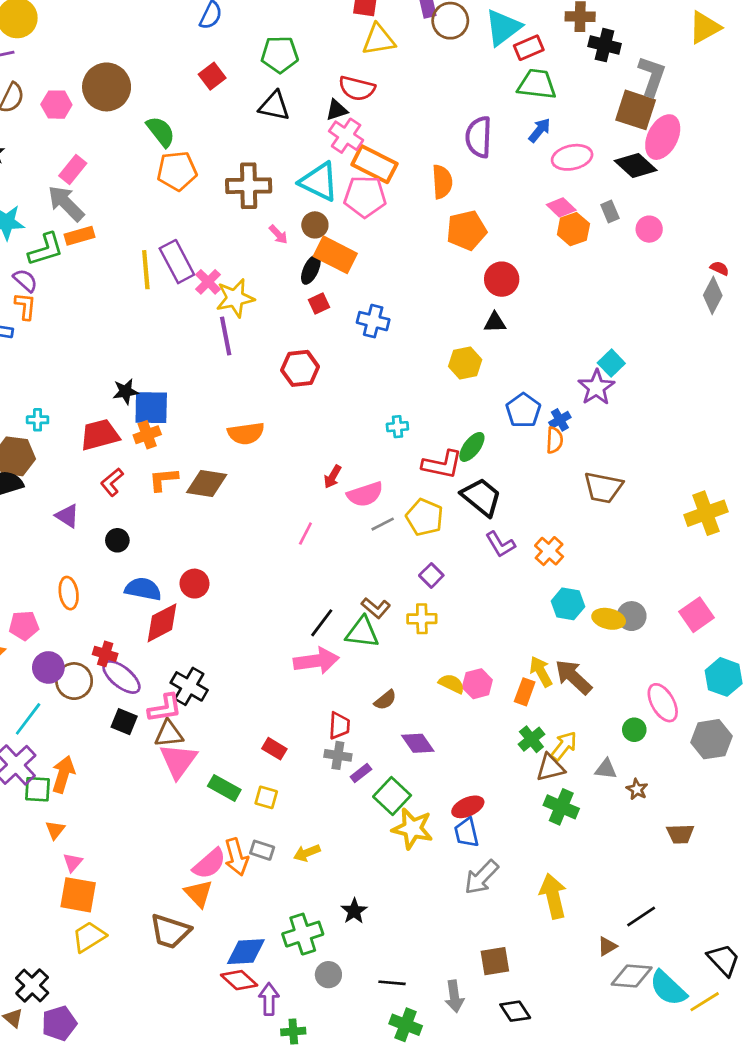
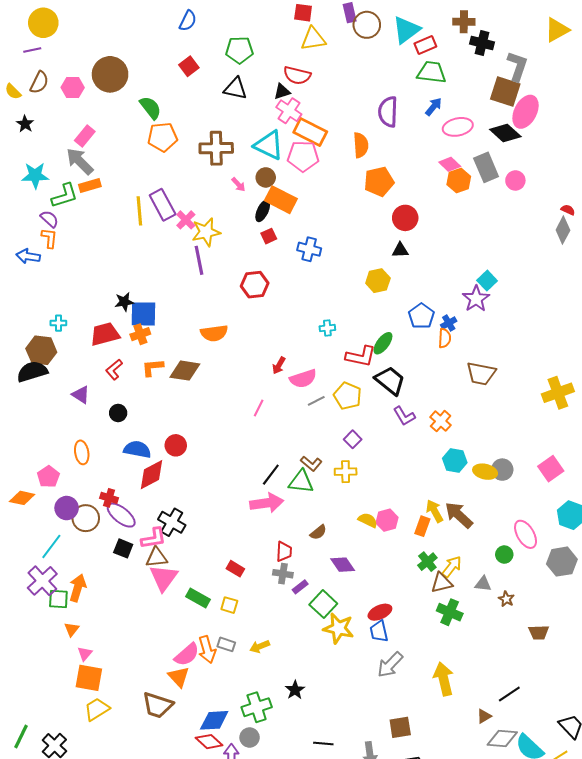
gray rectangle: (610, 211) -> (486, 167), size x1.8
pink pentagon: (24, 626) -> (48, 477), turned -30
gray circle: (328, 975) -> (250, 737), moved

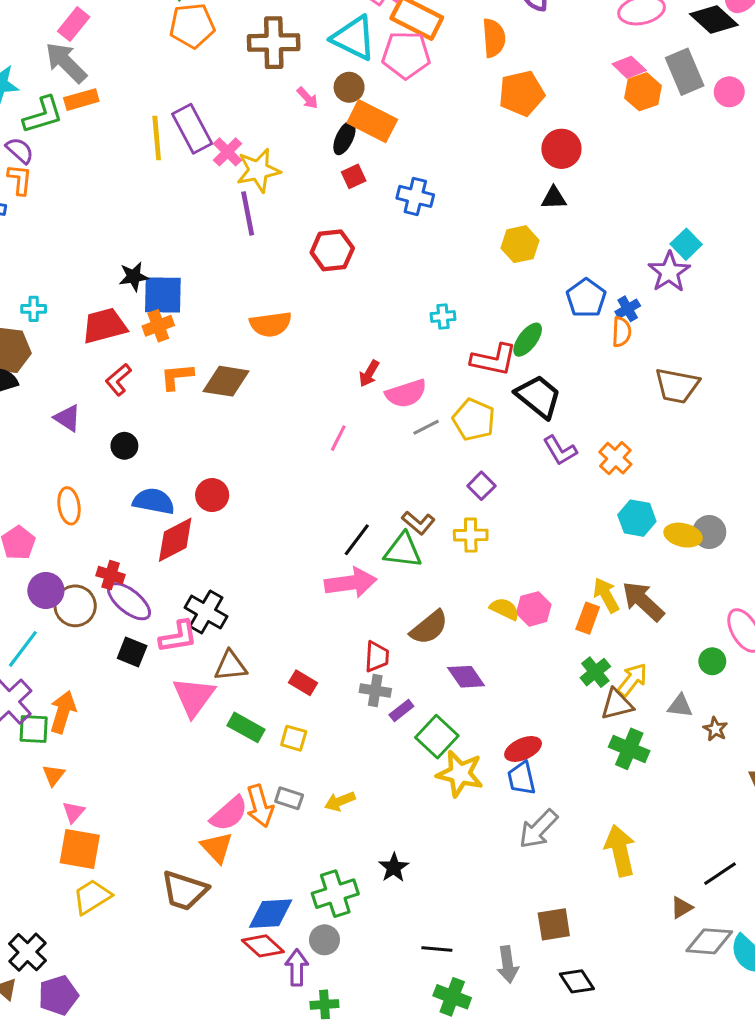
brown semicircle: (318, 532) -> (429, 627), size x1.5
brown triangle: (157, 558) -> (231, 666), moved

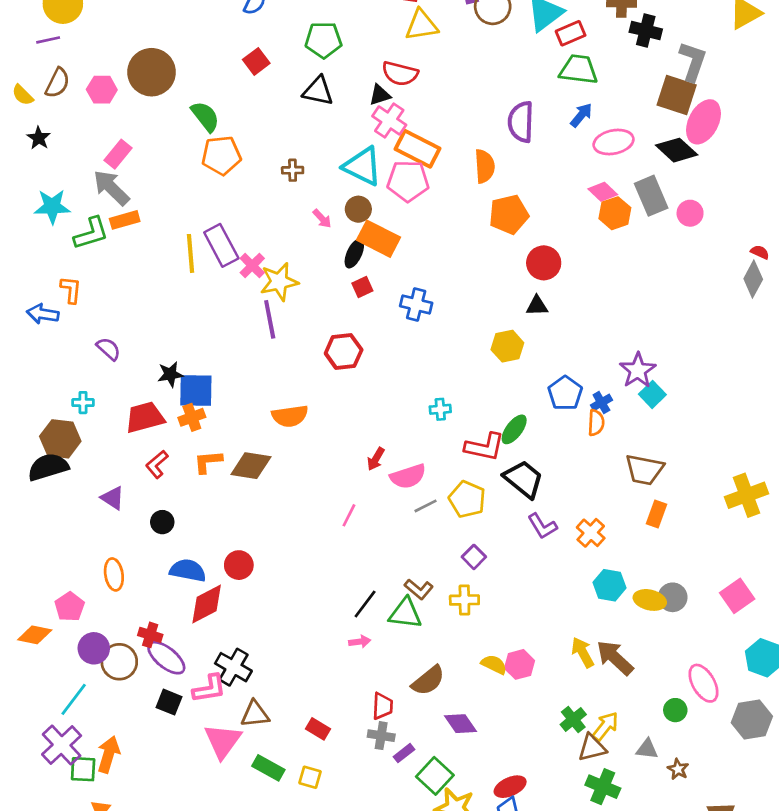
brown cross: (274, 43) -> (293, 170), size x0.5
purple semicircle: (20, 150) -> (109, 349), moved
cyan square: (686, 244) -> (652, 394), moved
pink arrow: (351, 583) -> (360, 642), size x0.5
orange rectangle: (588, 618) -> (656, 514), moved

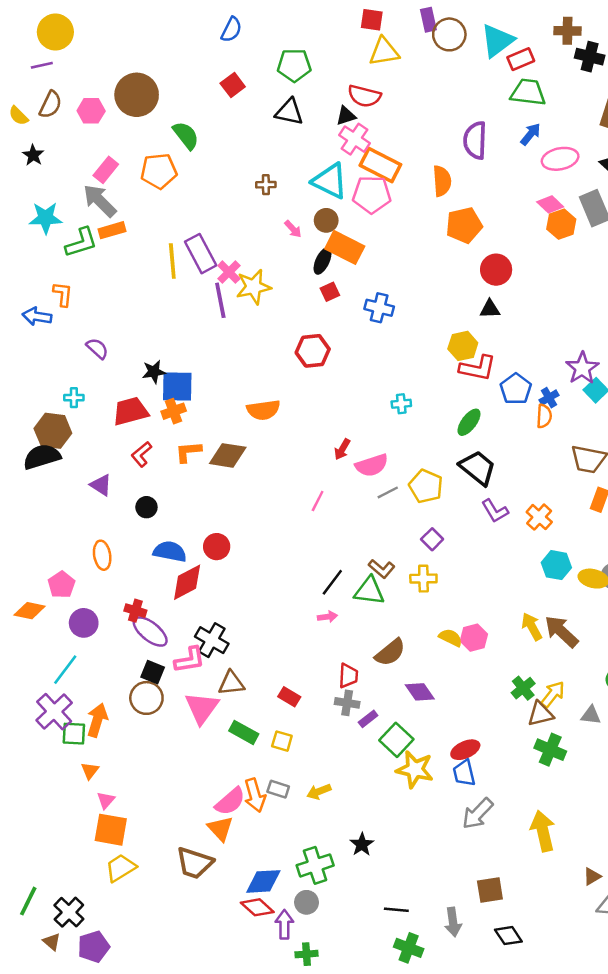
orange pentagon: (221, 155) -> (159, 171), moved
purple line: (270, 319) -> (220, 300), moved
red L-shape: (485, 447) -> (478, 368), moved
brown circle: (119, 662) -> (146, 698), moved

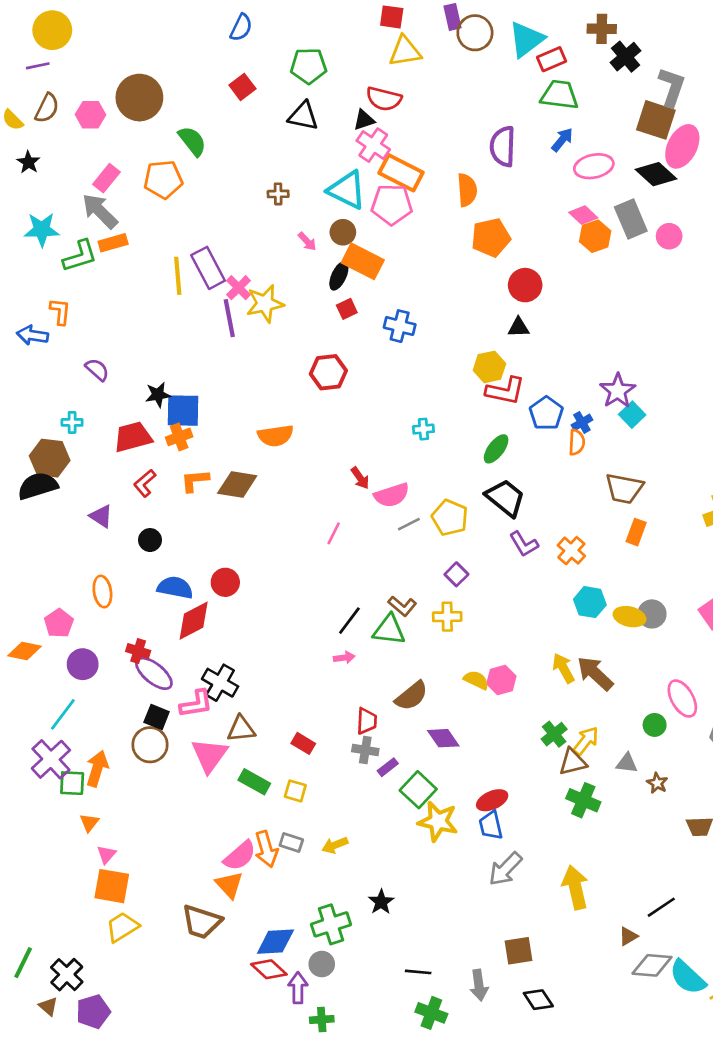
black cross: (590, 57) -> (626, 57), turned 36
red arrow: (342, 449) -> (360, 478), turned -65

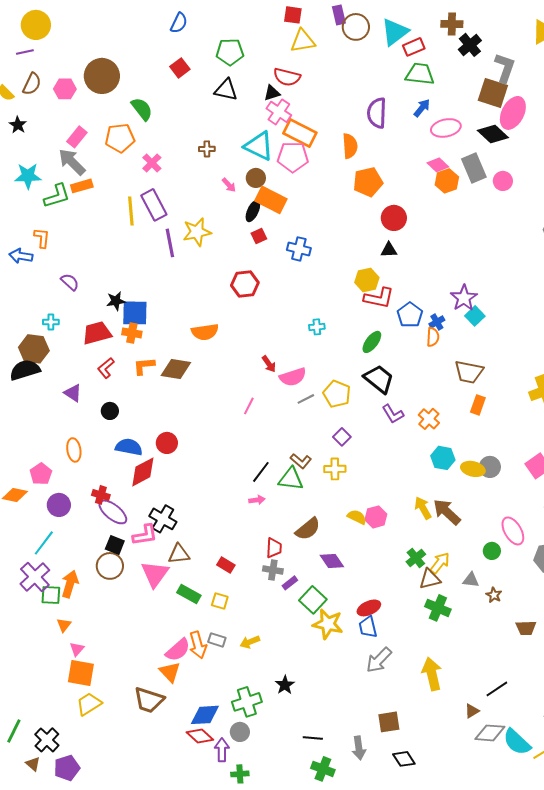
pink cross: (239, 288) -> (152, 163), moved
orange cross: (179, 437) -> (132, 333), turned 30

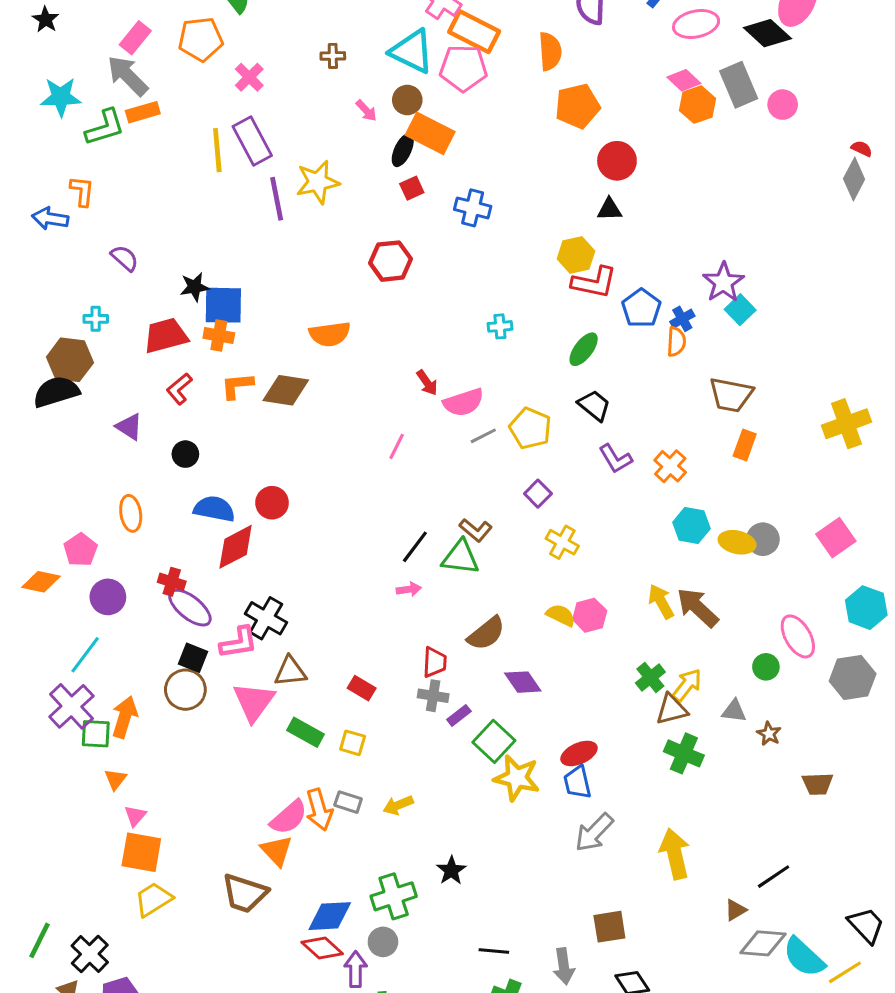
black trapezoid: (379, 379) -> (594, 405), size x0.7
yellow cross: (335, 469) -> (562, 542), moved, turned 30

